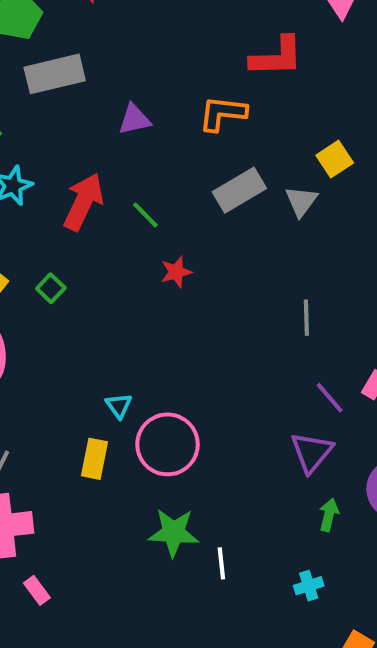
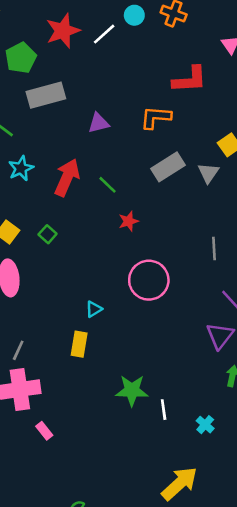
cyan triangle: (119, 406) -> (94, 309), turned 36
pink circle: (168, 444) -> (149, 280), moved
cyan cross: (309, 586) -> (205, 425), moved, turned -30

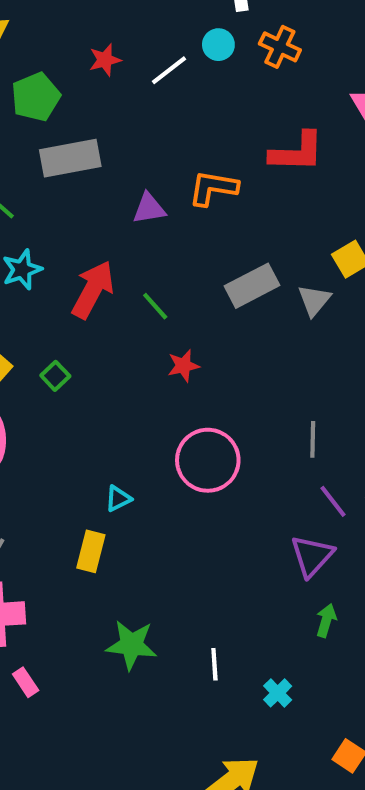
red star: (63, 31) -> (105, 60), size x0.6
orange L-shape: (156, 117) -> (213, 188), moved
gray line: (214, 248) -> (313, 439), moved
green star: (132, 390) -> (132, 645), moved

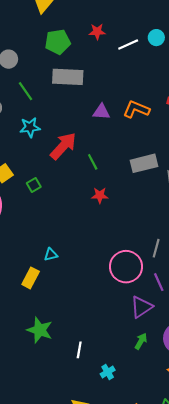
pink circle: (208, 460) -> (126, 267), moved

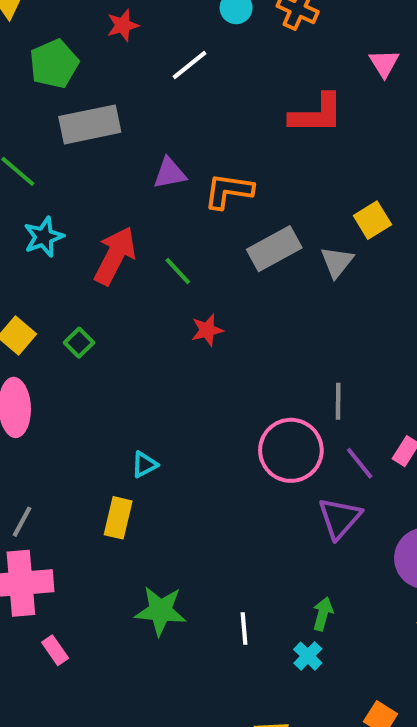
white line: (128, 44) -> (189, 65), moved
orange L-shape: (136, 109) -> (229, 191), moved
green arrow: (141, 341) -> (323, 614), moved

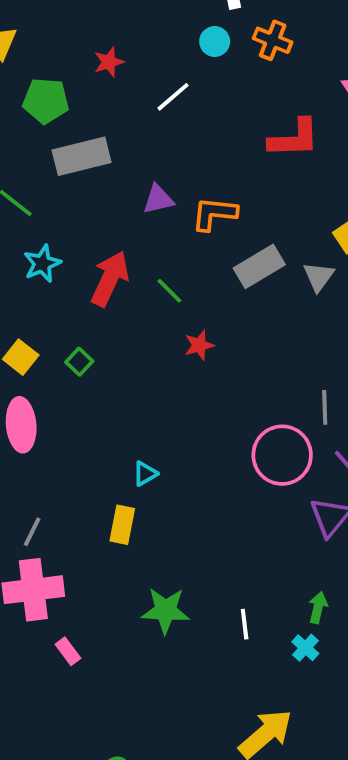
green pentagon: (54, 64) -> (46, 101), turned 30

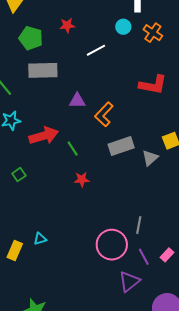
orange L-shape: (214, 214) -> (104, 114), turned -65
red arrow: (110, 279) -> (44, 136), turned 36
yellow rectangle: (122, 525) -> (15, 251), moved

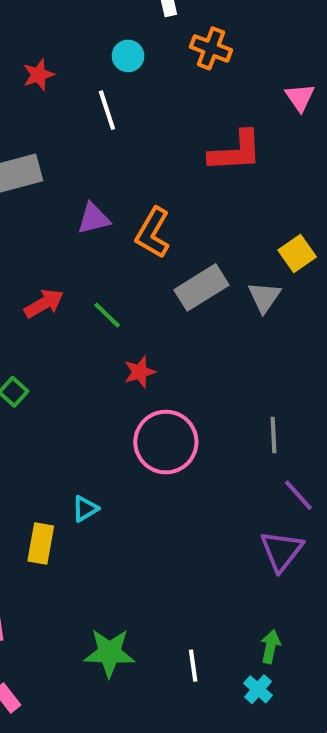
cyan circle: (123, 27) -> (128, 56), moved
white line: (96, 50) -> (107, 110), turned -66
red arrow: (44, 136) -> (44, 303), size x0.7
pink circle: (112, 245) -> (166, 442), moved

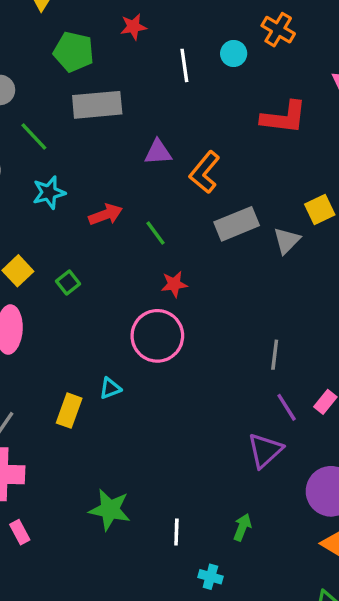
cyan circle: (128, 56) -> (234, 53), moved
pink circle: (166, 442) -> (157, 336), moved
cyan cross: (258, 689) -> (210, 577), moved, turned -35

